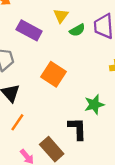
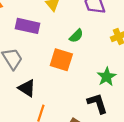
green semicircle: (77, 30) -> (76, 36), moved

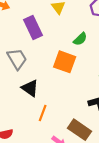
purple rectangle: (27, 26) -> (33, 27), turned 50

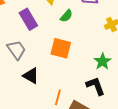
green semicircle: (80, 39) -> (66, 16), moved
orange line: (43, 113) -> (58, 97), moved

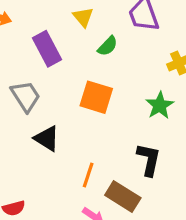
green star: (103, 62) -> (160, 105), moved
black L-shape: (96, 86) -> (149, 160), turned 30

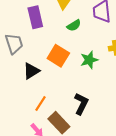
green star: (160, 105) -> (89, 60), moved
black triangle: (47, 138) -> (31, 71), moved, turned 42

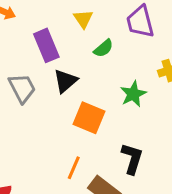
orange square: (58, 56) -> (89, 118), moved
black triangle: (31, 71) -> (65, 81), moved

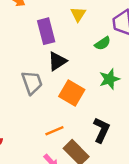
green semicircle: (103, 48) -> (103, 43), moved
gray trapezoid: (22, 88) -> (32, 83), moved
orange line: (74, 168) -> (54, 131), turned 36

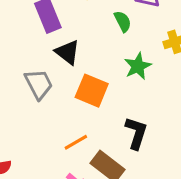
green semicircle: (103, 43) -> (123, 21), turned -77
black triangle: (57, 61) -> (67, 52), turned -42

